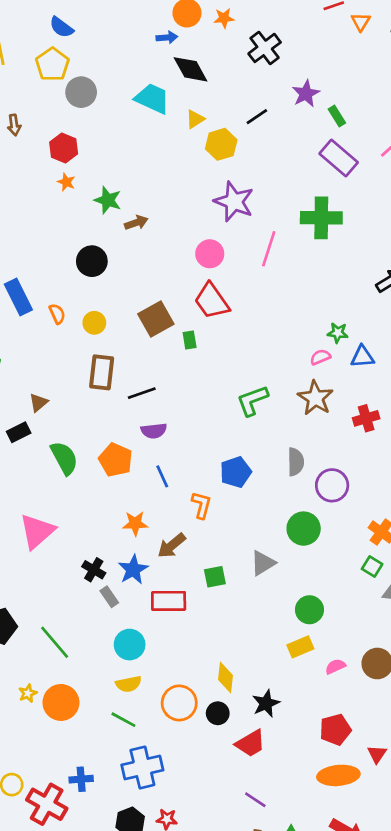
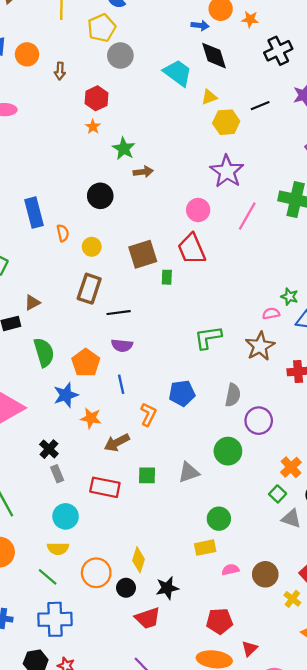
blue star: (133, 570) -> (66, 395), moved

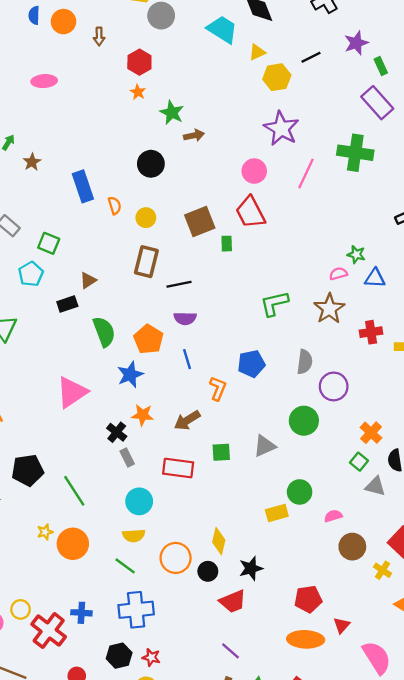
orange star: (91, 418) -> (143, 415), moved
yellow rectangle: (205, 548) -> (277, 513), moved
pink semicircle: (230, 570) -> (333, 516), moved

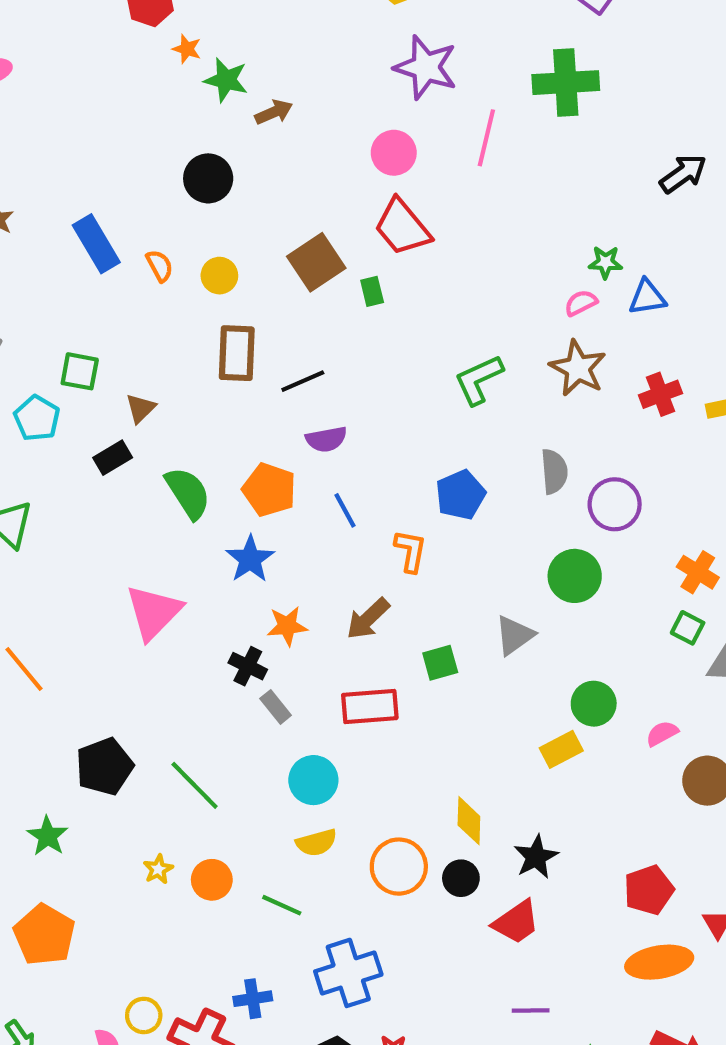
orange star: (138, 92) -> (187, 49), moved
green square: (49, 243) -> (80, 371), moved
orange circle: (73, 544) -> (212, 880), size x0.7
green line: (125, 566) -> (282, 905), moved
purple line: (231, 651) -> (531, 1011), turned -30

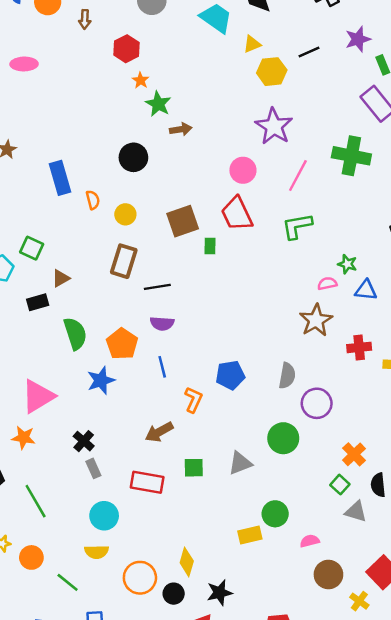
green L-shape: (479, 380) -> (297, 226), moved
orange star: (287, 626) -> (24, 438), moved

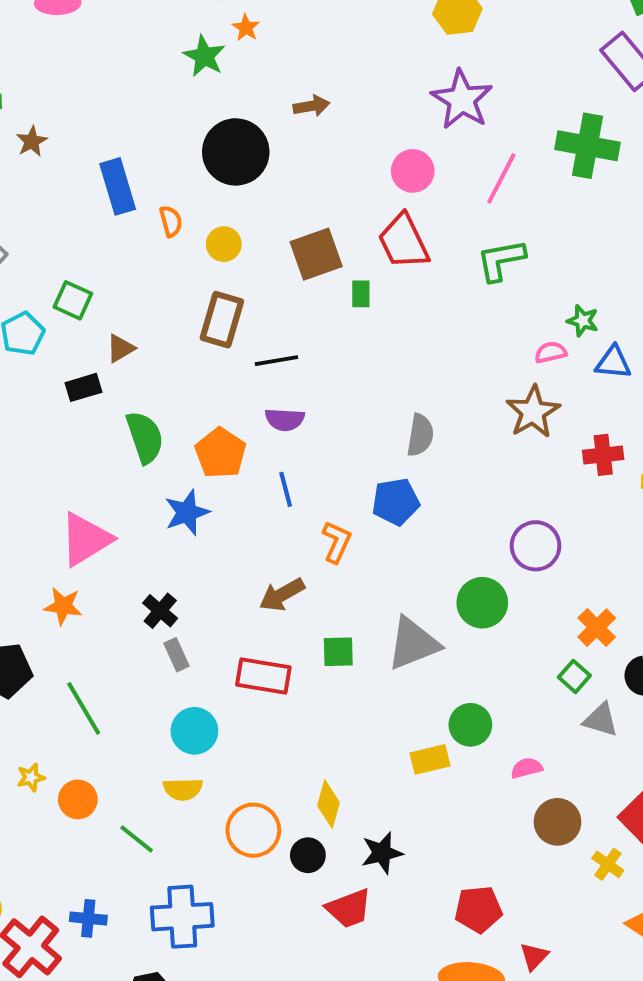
green star: (158, 104) -> (204, 56), moved
black circle: (133, 157) -> (236, 152), size x1.4
gray semicircle: (287, 376) -> (420, 435), moved
gray triangle: (240, 463) -> (413, 644), size x1.4

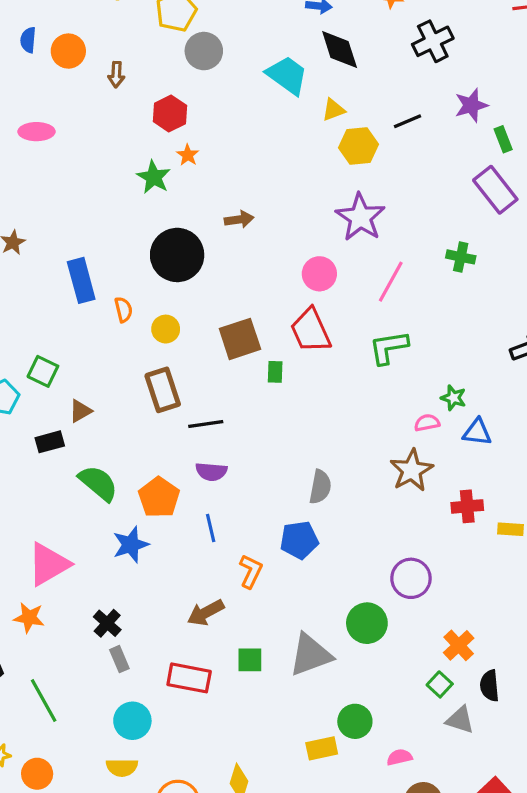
green cross: (587, 146) -> (461, 257), size x0.6
brown rectangle: (222, 320) -> (163, 390), turned -36
green semicircle: (145, 437) -> (98, 483), turned -33

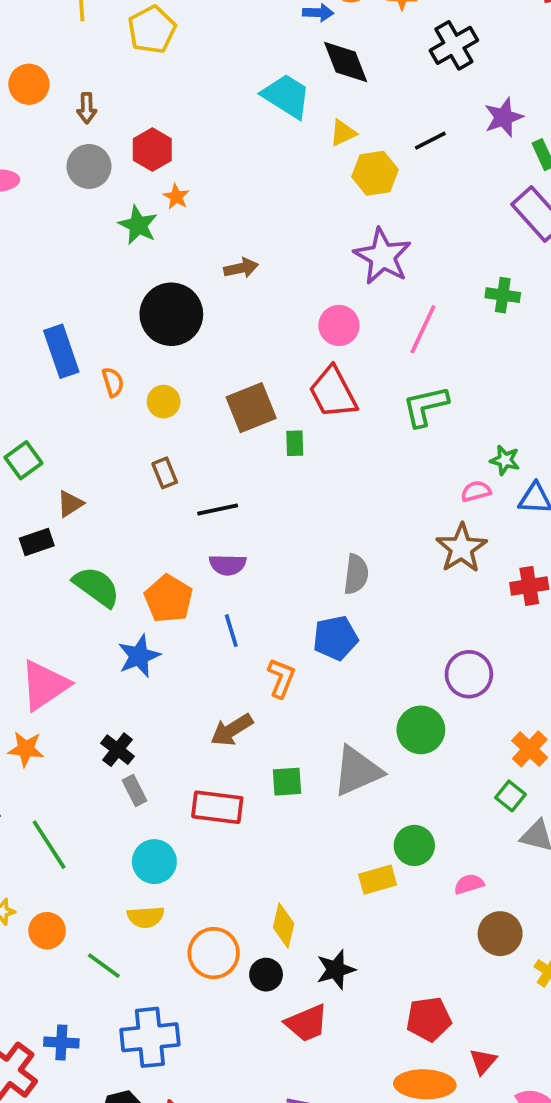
gray circle: (204, 51) -> (89, 166), moved
green square: (43, 371) -> (23, 460), turned 32
brown rectangle: (163, 390) -> (165, 473), size x0.6

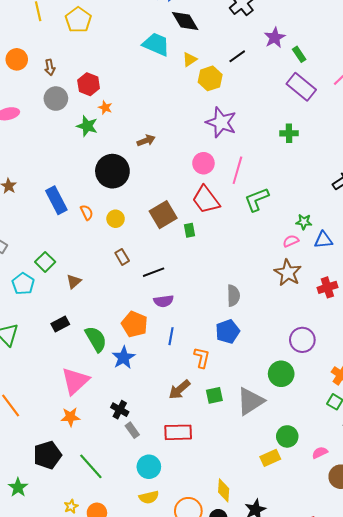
pink line: (423, 329) -> (237, 170), moved
black rectangle: (37, 542) -> (60, 324), moved
green semicircle: (96, 587) -> (96, 339), moved, turned 32
blue line: (231, 631) -> (171, 336), turned 36
green square: (287, 782) -> (214, 395), moved

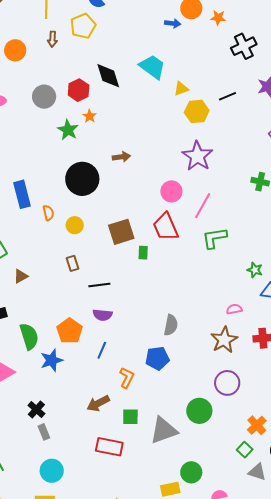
black diamond: (185, 21) -> (108, 76), moved
brown arrow: (50, 67) -> (52, 39), moved
pink semicircle: (291, 241) -> (234, 309), moved
brown star: (288, 273) -> (224, 340), moved
red rectangle: (178, 432) -> (109, 447), moved

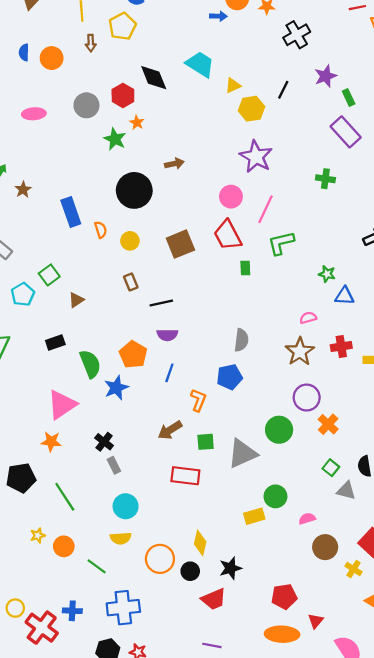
black line: (228, 96) -> (283, 90), turned -36
green rectangle: (143, 253) -> (245, 268), moved
orange cross: (257, 425) -> (328, 424), moved

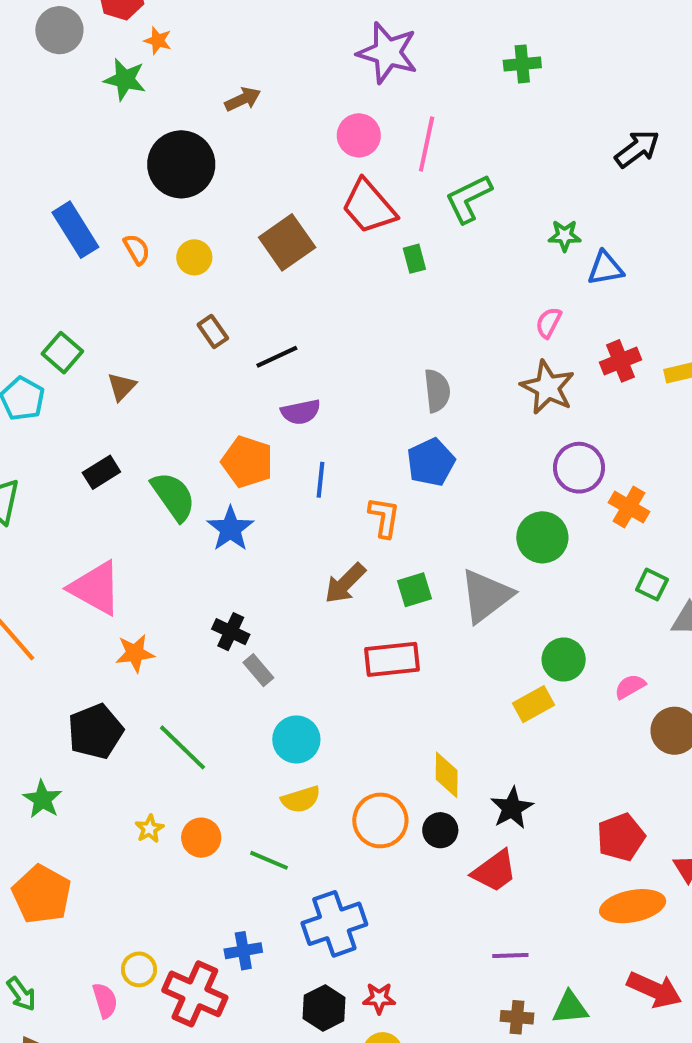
pink semicircle: (308, 318) -> (549, 323), turned -35
pink triangle: (62, 405) -> (95, 588), moved, turned -44

